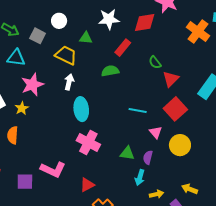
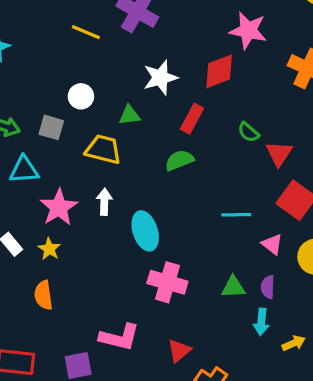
white arrow: (69, 82) -> (104, 202), moved

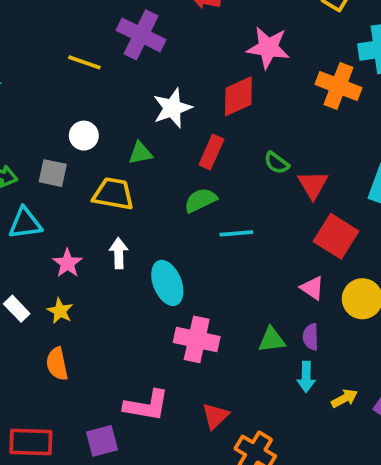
pink star: (59, 207) -> (67, 263), size x0.7
cyan line: (236, 215) -> (236, 233), moved

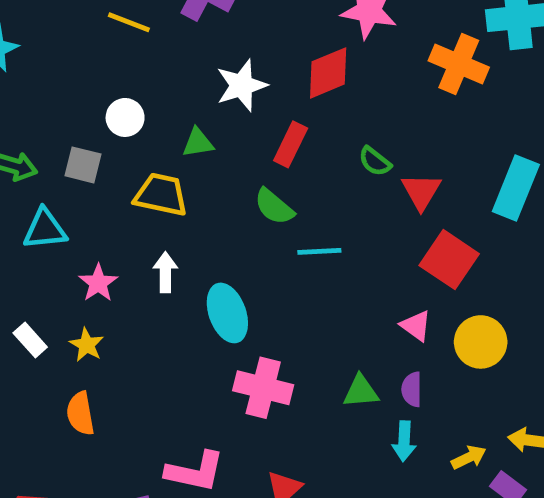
green semicircle: (200, 200) -> (274, 207), turned -116
yellow arrow: (344, 398) -> (469, 457), moved

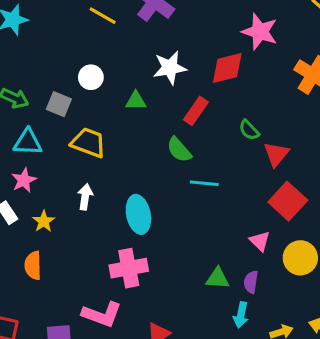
yellow trapezoid: (161, 195) -> (88, 143), moved
white arrow: (165, 272) -> (85, 197), moved
pink star: (98, 283) -> (24, 180), moved
pink cross: (263, 388) -> (129, 268), moved, turned -33

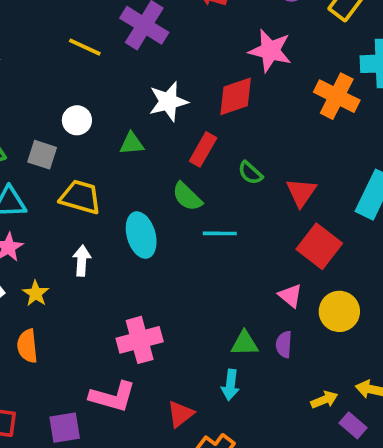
green semicircle: (249, 130) -> (250, 173), moved
cyan ellipse: (138, 214) -> (141, 235), moved
cyan arrow: (241, 315) -> (230, 385), moved

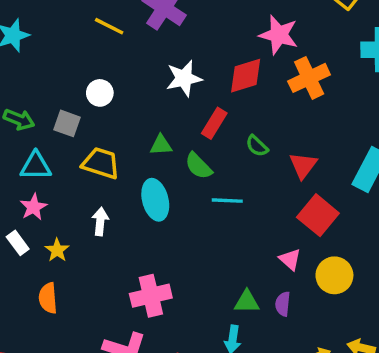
orange cross: (337, 96) -> (309, 78), moved, turned 36
green triangle: (132, 143) -> (161, 145), moved

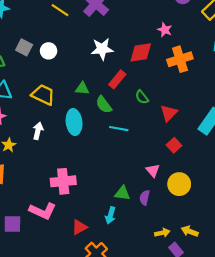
pink star: (279, 35) -> (165, 30), size x0.6
gray square: (67, 123) -> (24, 47), moved
red square: (318, 215) -> (174, 145), size x0.6

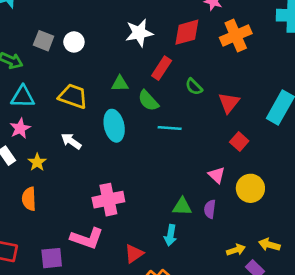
white arrow: (38, 131) -> (71, 141), turned -63

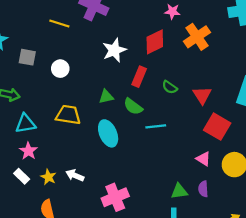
gray square: (44, 41) -> (27, 57), moved
white arrow: (71, 141) -> (75, 175), moved
red square: (239, 142) -> (217, 127), size x1.6

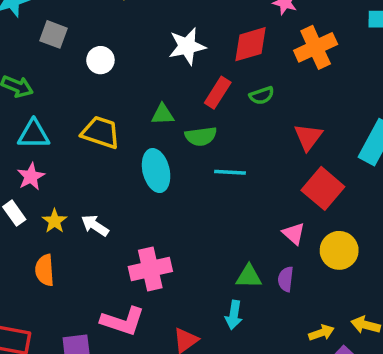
green semicircle: (170, 87) -> (262, 95), moved, turned -63
green semicircle: (133, 107) -> (201, 136), turned -54

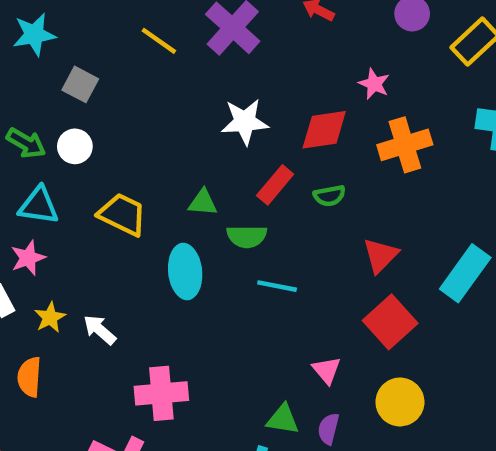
white circle: (100, 60) -> (75, 146), moved
pink triangle: (294, 234) -> (327, 370), moved

